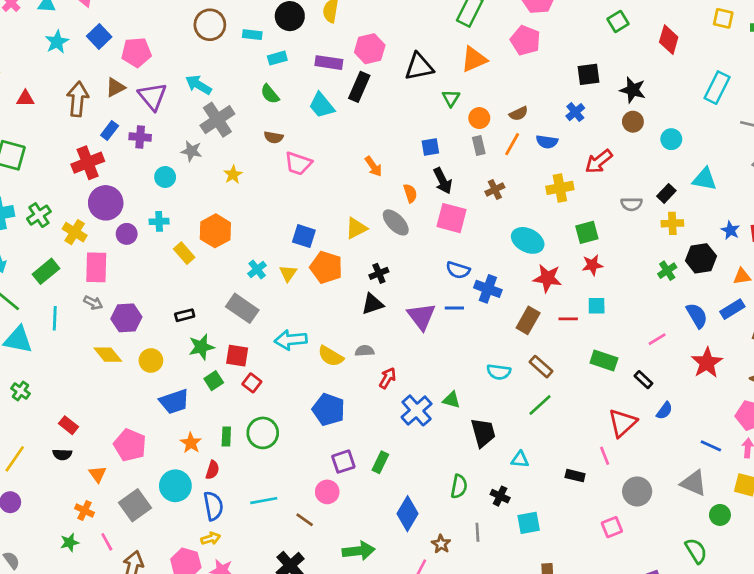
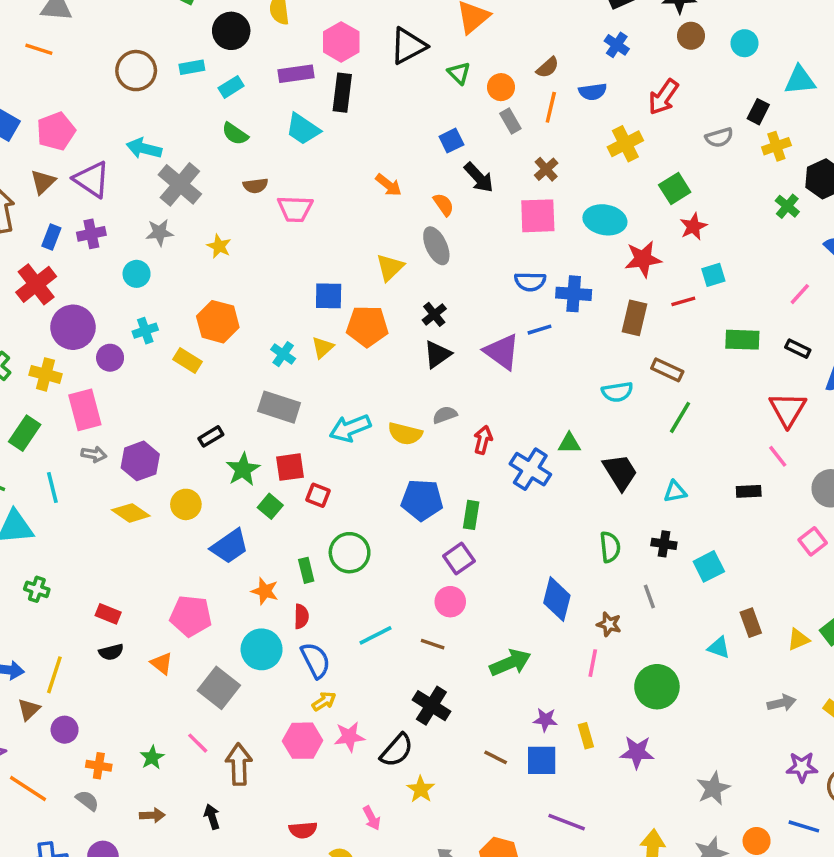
pink square: (452, 218) -> (538, 216), moved
gray ellipse: (396, 222) -> (436, 246), turned 36
yellow triangle: (288, 273) -> (323, 347), turned 30
green rectangle: (380, 462) -> (471, 515), moved
orange cross: (85, 511) -> (99, 766), moved

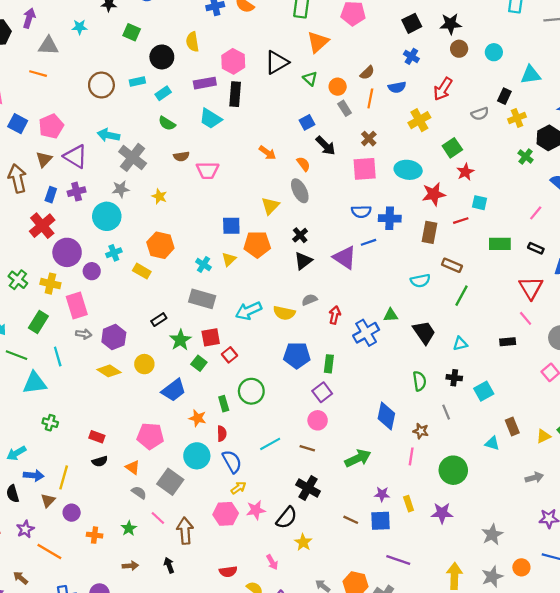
cyan circle: (137, 274) -> (107, 216), size x1.6
cyan square: (713, 275) -> (479, 203), turned 32
blue cross: (530, 469) -> (366, 333), turned 30
red square: (318, 495) -> (229, 355), turned 32
gray semicircle: (87, 800) -> (139, 493), moved

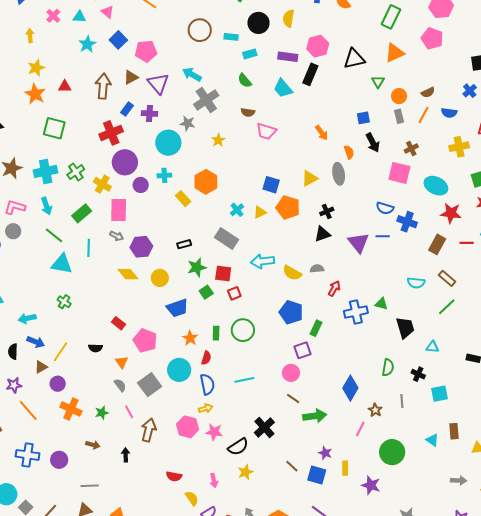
red rectangle: (97, 437) -> (118, 323), moved
brown line: (307, 448) -> (293, 398), moved
orange cross: (95, 535) -> (71, 409), size x1.5

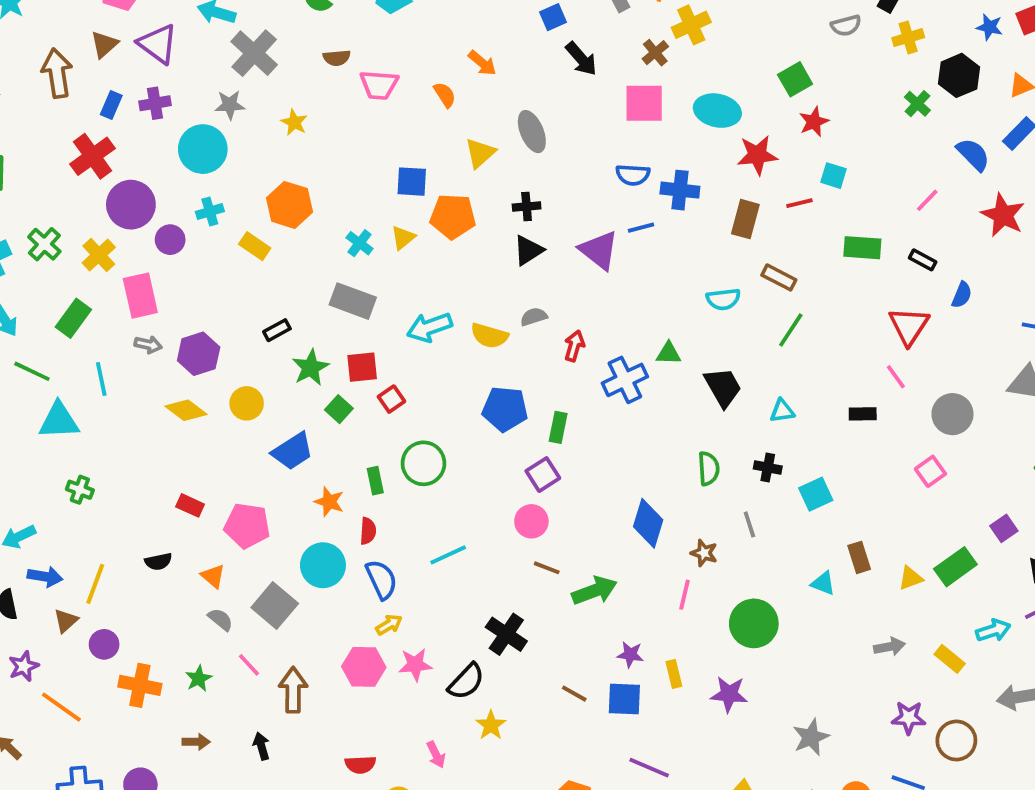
yellow cross: (459, 147) -> (691, 25), moved
orange semicircle: (349, 152) -> (445, 95), moved
yellow cross: (102, 184) -> (99, 255), turned 30
black cross: (327, 211) -> (527, 206), turned 32

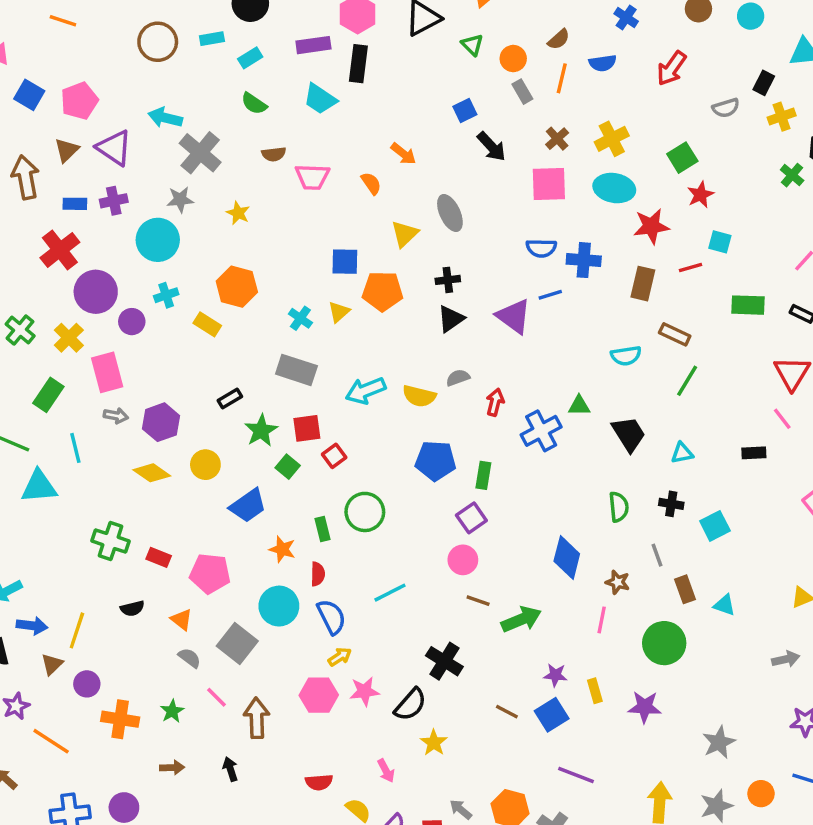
yellow cross: (691, 25) -> (612, 139), moved
blue rectangle: (111, 105) -> (75, 204), turned 70
green cross: (80, 490) -> (111, 541), moved, size x1.5
brown rectangle: (859, 557) -> (685, 589), moved
blue square: (624, 699) -> (552, 715), turned -32

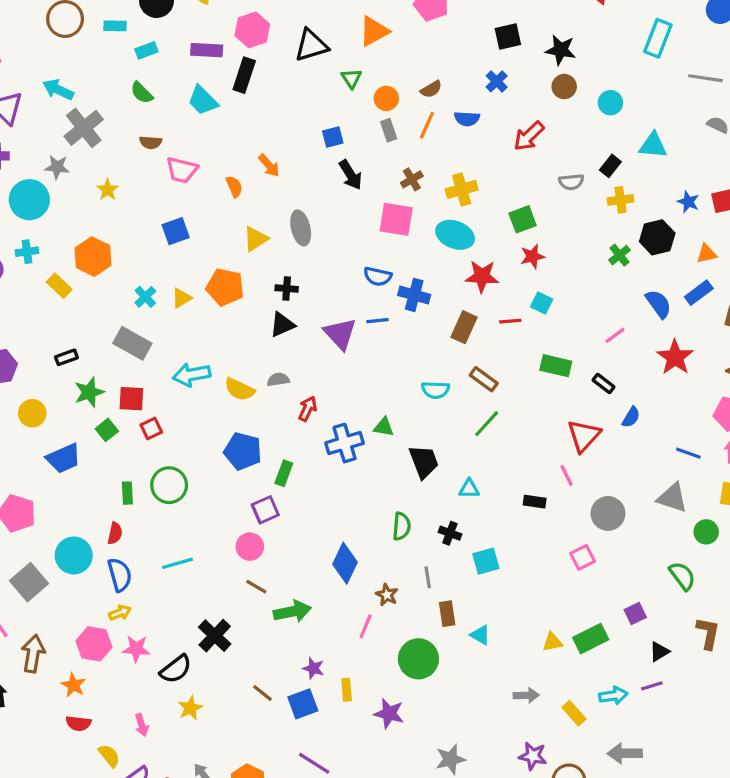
blue square: (345, 262) -> (176, 231), moved, turned -32
orange star: (282, 549) -> (73, 685), moved

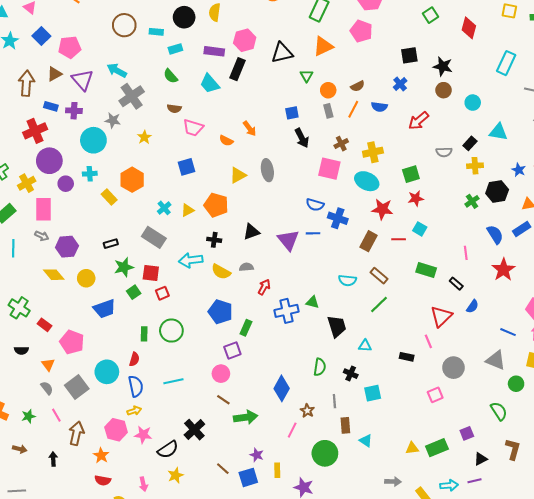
orange semicircle: (234, 187) -> (226, 141), turned 136
black cross: (287, 289) -> (214, 240), moved
pink line: (615, 335) -> (466, 253), turned -64

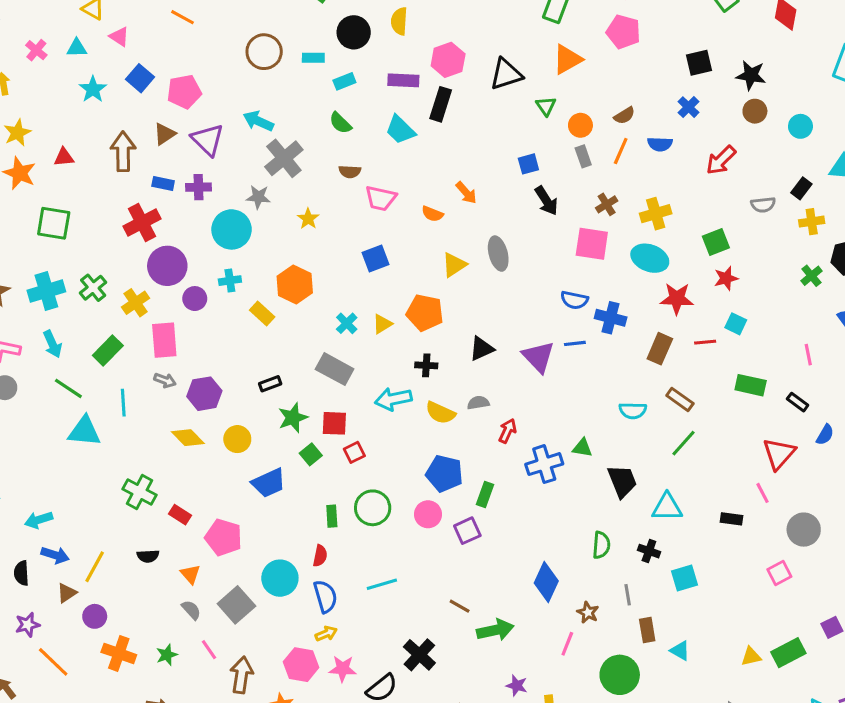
cyan triangle: (365, 346) -> (667, 507), size x1.5
pink circle: (221, 374) -> (428, 514), moved

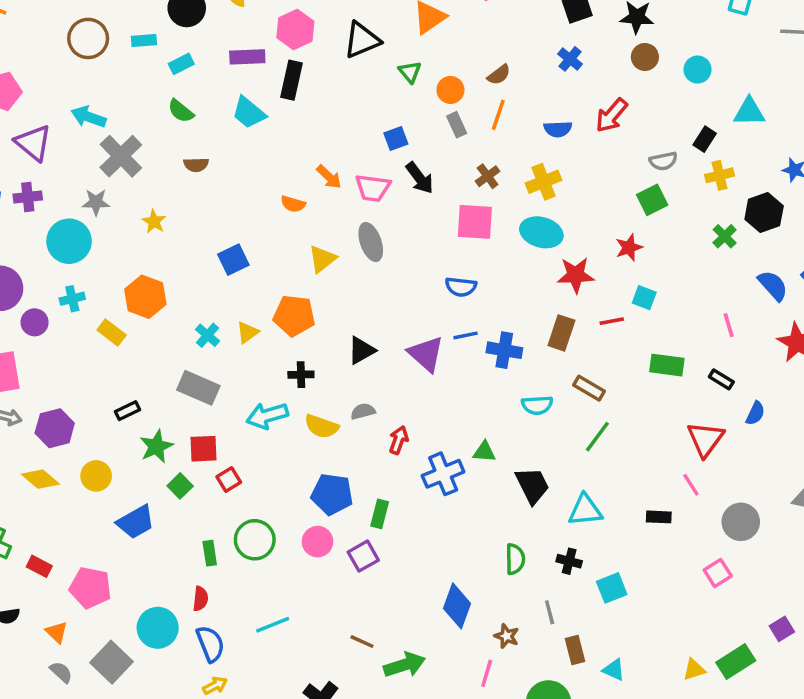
blue semicircle: (660, 144) -> (558, 129), moved
pink trapezoid: (381, 198) -> (373, 188), moved
green square: (716, 242) -> (652, 200), moved
blue cross: (611, 318) -> (504, 350), moved

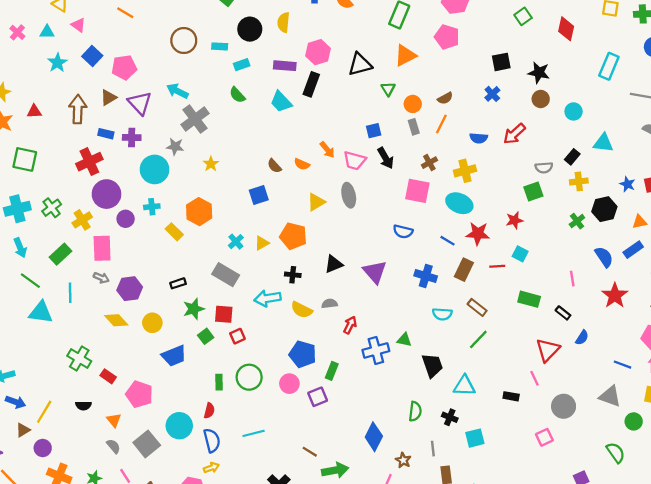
brown semicircle: (196, 165) -> (274, 166), moved, turned 42
blue line: (466, 335) -> (448, 241), moved, turned 35

